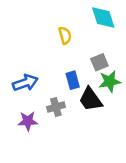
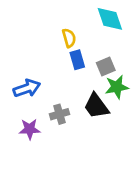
blue rectangle: (73, 80) -> (77, 60), moved

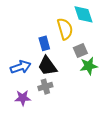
yellow semicircle: (69, 38) -> (65, 29), moved, size x1.5
blue rectangle: (77, 60) -> (44, 43), moved
black trapezoid: (96, 106) -> (47, 66), moved

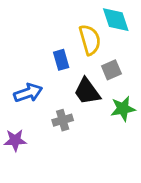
black trapezoid: (47, 66) -> (87, 91), moved
green star: (89, 66) -> (123, 109), moved
purple star: (23, 98) -> (15, 140), moved

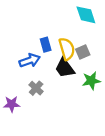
yellow semicircle: (90, 40) -> (67, 49), moved
blue arrow: (28, 93) -> (30, 61), moved
gray cross: (63, 120) -> (36, 88), moved, turned -32

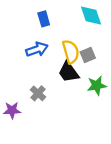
blue rectangle: (46, 45) -> (44, 19), moved
blue arrow: (30, 61) -> (37, 49), moved

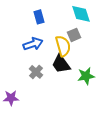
gray square: (88, 55) -> (74, 35), moved
gray cross: (38, 93) -> (36, 72), moved

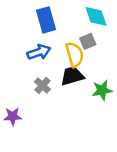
blue rectangle: (39, 17) -> (46, 20), size x1.5
black trapezoid: (61, 64) -> (72, 76), turned 110

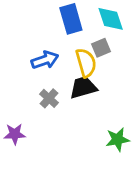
blue rectangle: (46, 20) -> (71, 19), moved
green star: (102, 90) -> (118, 140), moved

